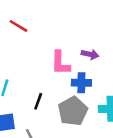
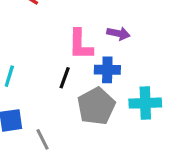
black line: (38, 101) -> (65, 78), moved

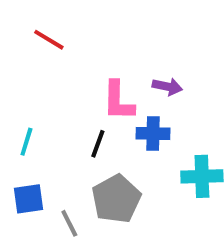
gray pentagon: (96, 106) -> (116, 199), moved

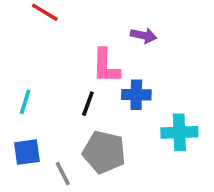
purple arrow: (167, 87) -> (144, 35), moved
gray pentagon: (116, 199) -> (104, 152), turned -30

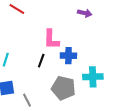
purple arrow: (144, 35) -> (85, 13), moved
gray pentagon: (104, 152) -> (63, 88), moved

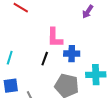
purple arrow: (85, 13) -> (88, 12), turned 112

